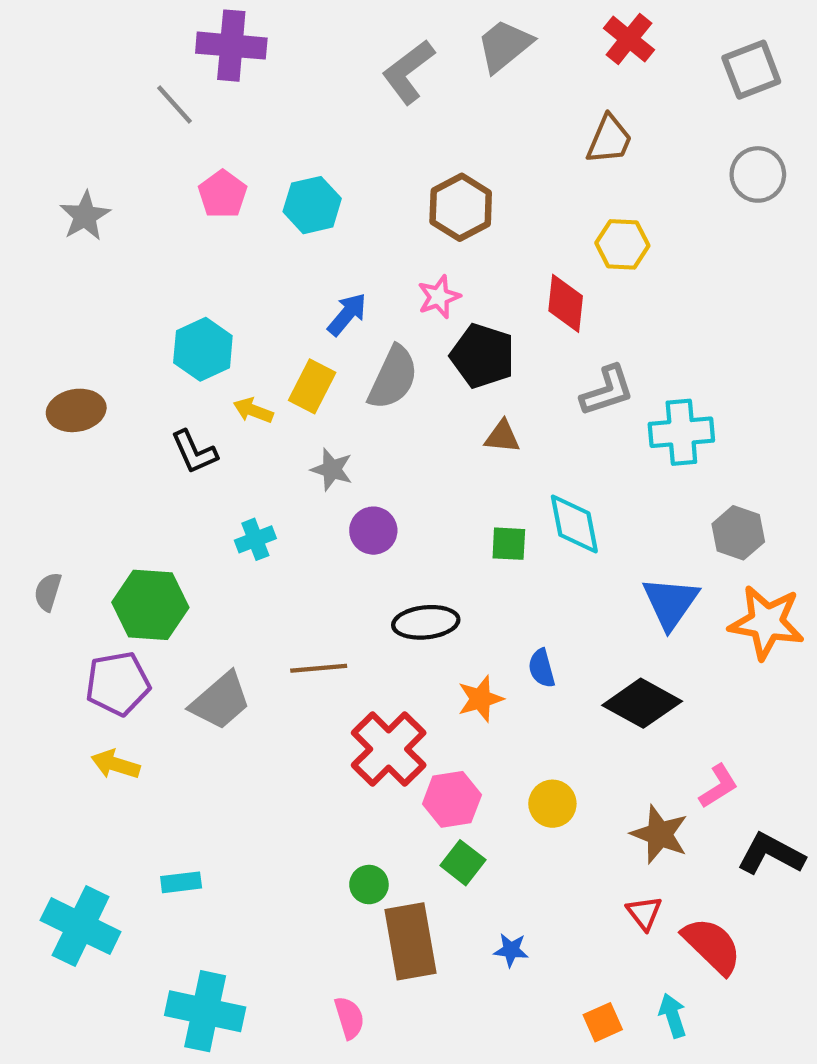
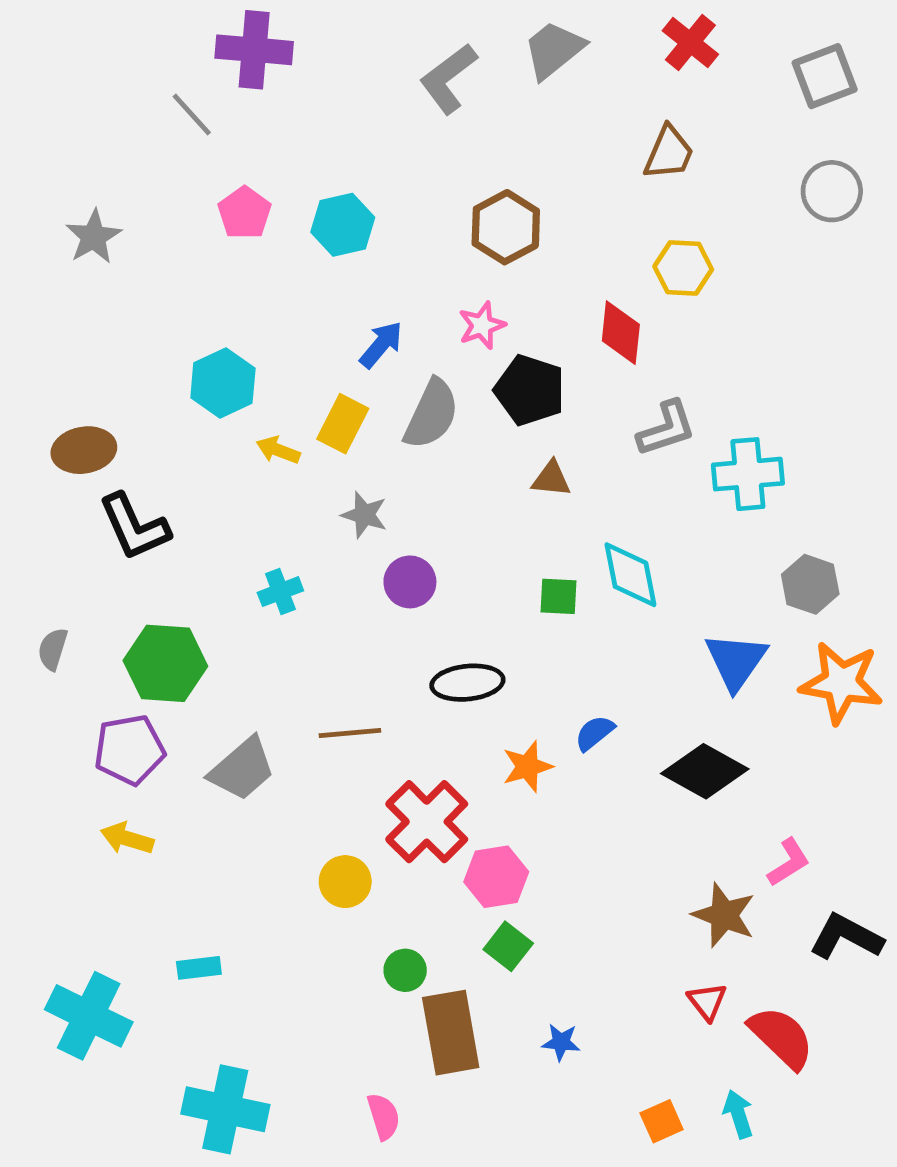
black L-shape: (194, 452) -> (134, 527), moved, size x1.4
blue semicircle: (542, 668) -> (594, 733), turned 66
yellow circle: (552, 804) -> (345, 882), moved

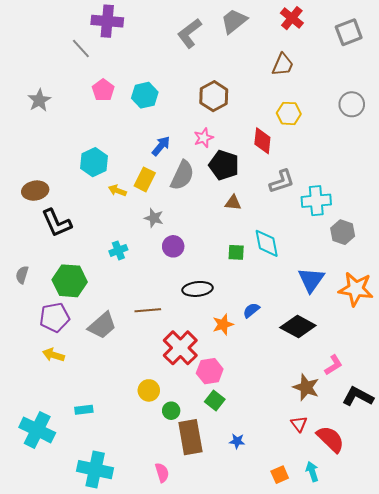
gray circle: (832, 191) -> (352, 104), moved
gray hexagon: (810, 584) -> (343, 232), moved
yellow circle: (345, 882) -> (149, 390), moved

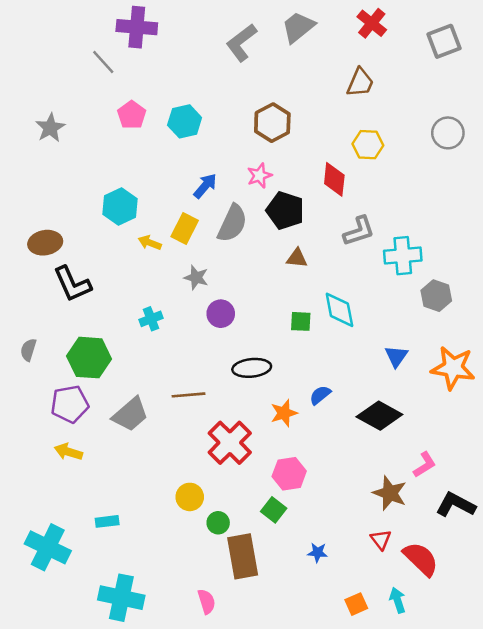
blue triangle: (311, 280) -> (396, 356), size x0.7
pink hexagon: (210, 371) -> (289, 474), moved
blue star: (237, 441) -> (318, 552), moved

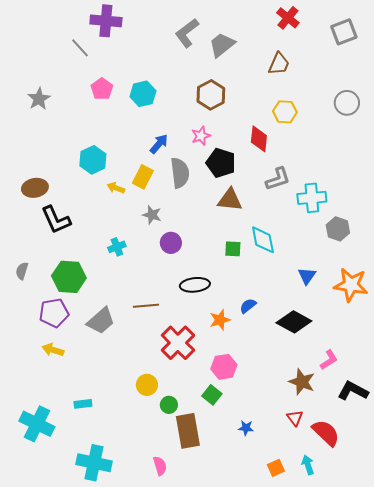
gray trapezoid: (298, 27) -> (222, 45), moved
gray semicircle: (232, 223) -> (180, 173), turned -32
brown triangle: (297, 258) -> (230, 200), size x1.5

